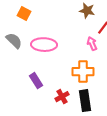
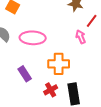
orange cross: (83, 72) -> (59, 64), moved

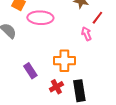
pink ellipse: (33, 38) -> (40, 18), moved

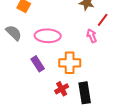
pink ellipse: (40, 18) -> (48, 36), moved
purple rectangle: (30, 71) -> (38, 64), moved

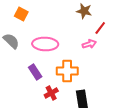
pink arrow: (92, 36) -> (89, 44), turned 96
red cross: (62, 89) -> (51, 93), moved

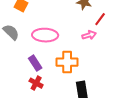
red cross: (51, 93) -> (36, 83), moved, turned -32

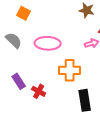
purple rectangle: (35, 63) -> (19, 81), moved

